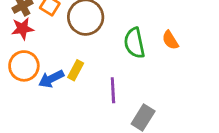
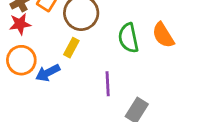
orange semicircle: (170, 40) -> (163, 35), size x1.4
yellow rectangle: (76, 70) -> (71, 48), moved

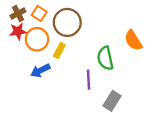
green semicircle: (128, 38) -> (105, 58), moved
orange circle: (21, 60) -> (37, 39), moved

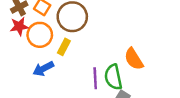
orange semicircle: (133, 40) -> (134, 59), moved
green semicircle: (105, 58) -> (113, 77), moved

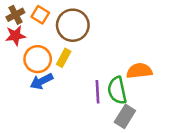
orange circle: (40, 35) -> (38, 59), moved
orange semicircle: (134, 59) -> (139, 71), turned 115

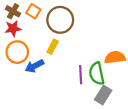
brown cross: (15, 15) -> (13, 11), turned -32
orange circle: (38, 59) -> (17, 52), moved

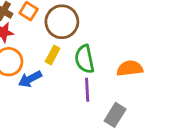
green semicircle: (97, 74) -> (85, 59), moved

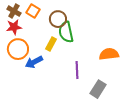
brown circle: (62, 22) -> (58, 19), size x0.7
green semicircle: (85, 59) -> (66, 32), moved

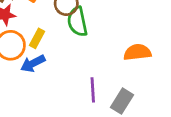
yellow rectangle: (51, 44) -> (37, 38), moved
purple line: (77, 70) -> (93, 90), moved

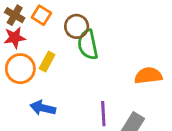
blue arrow: (33, 63) -> (43, 108), moved, turned 40

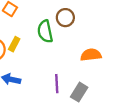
brown circle: (77, 26) -> (65, 18), moved

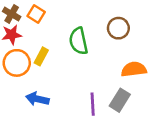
brown circle: (65, 18) -> (118, 28), moved
gray rectangle: (79, 92) -> (120, 100), moved

